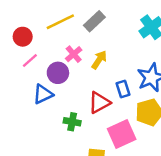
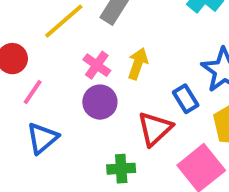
purple circle: (58, 73) -> (100, 102), moved
blue triangle: (43, 94) -> (42, 138), moved

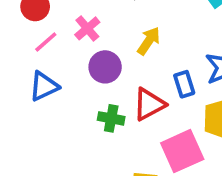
pink cross: (97, 65) -> (87, 28), moved
green cross: (121, 169) -> (111, 118), moved

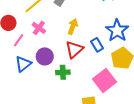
purple circle: (105, 67) -> (45, 56), moved
red triangle: (149, 104) -> (74, 49), moved

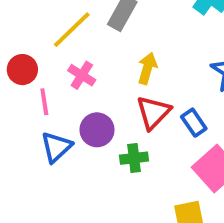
pink line: (19, 40) -> (44, 102), turned -40
blue rectangle: (97, 45) -> (194, 123), moved

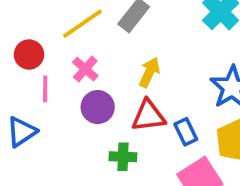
red triangle: (153, 112) -> (148, 116), turned 30
purple circle: (97, 130) -> (98, 107), moved
blue triangle: (56, 147) -> (22, 132), moved

